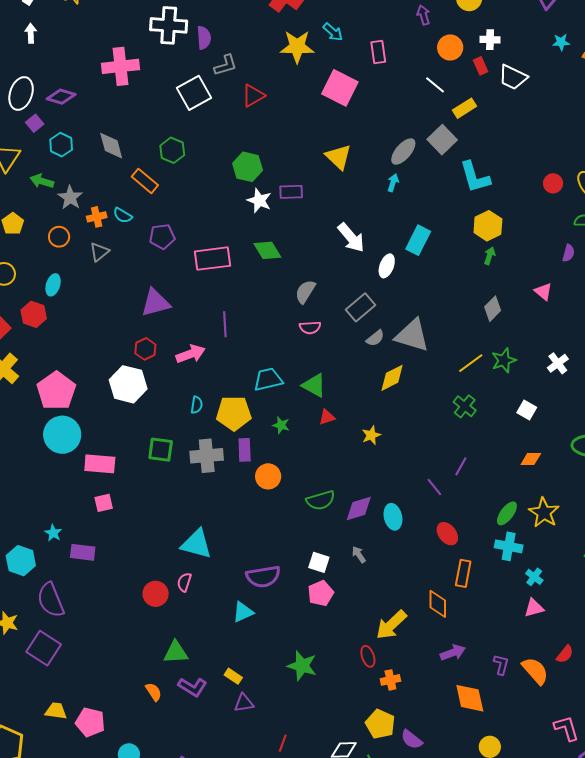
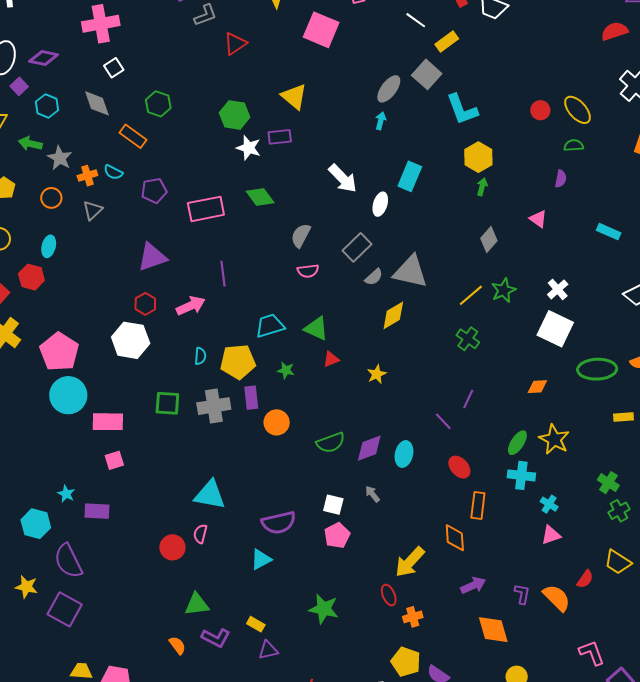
white square: (194, 93) -> (114, 68), moved, size x0.6
yellow triangle: (338, 157) -> (294, 96), moved
white square: (527, 410) -> (555, 329), moved, size x1.8
cyan ellipse: (393, 517) -> (404, 454), turned 30

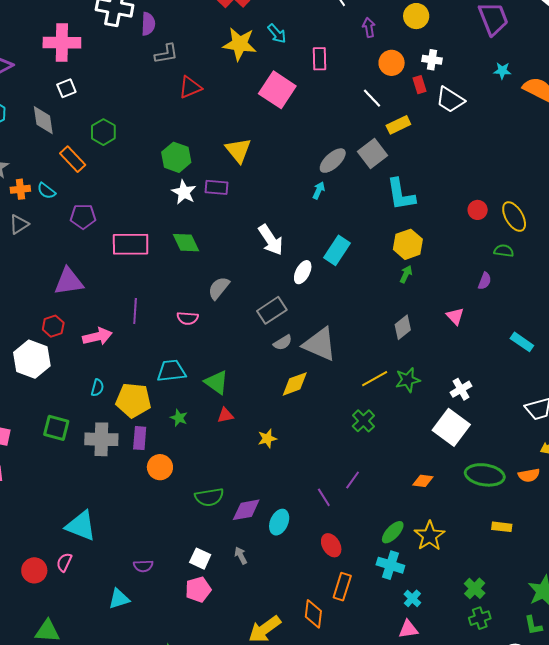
pink semicircle: (308, 271) -> (188, 318), moved
purple semicircle: (279, 523) -> (143, 566), size x0.6

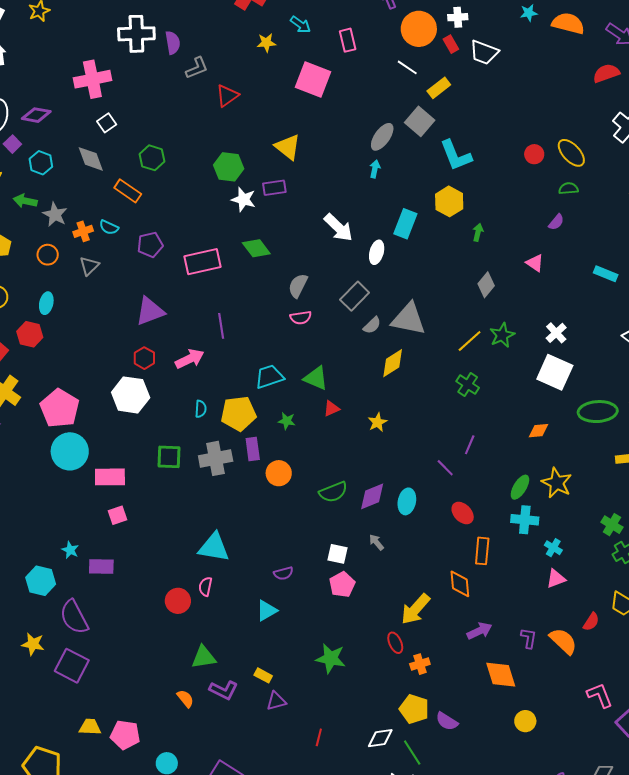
yellow star: (240, 44) -> (266, 43), size x0.6
orange circle: (392, 63) -> (419, 29), size x1.4
yellow hexagon: (408, 244) -> (449, 201), moved
purple semicircle: (485, 281) -> (556, 222), turned 30
pink semicircle: (188, 318) -> (301, 318), moved

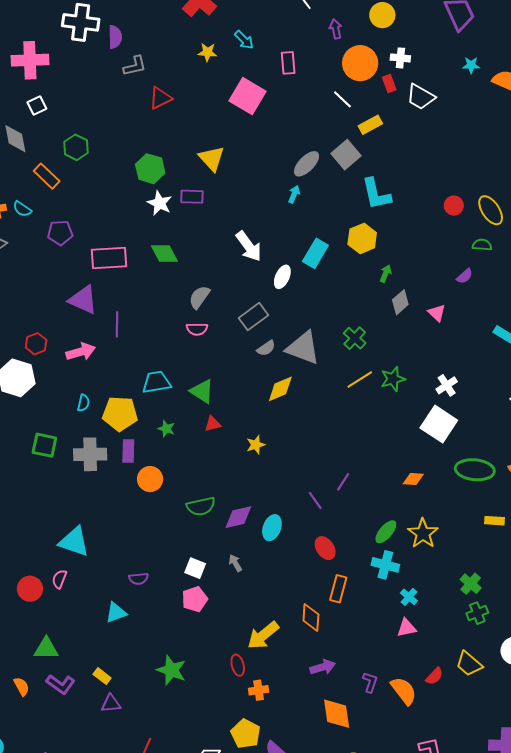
gray diamond: (486, 285) -> (400, 302), moved
purple triangle: (150, 311) -> (83, 300), moved, turned 36
green cross: (468, 385) -> (355, 338), moved

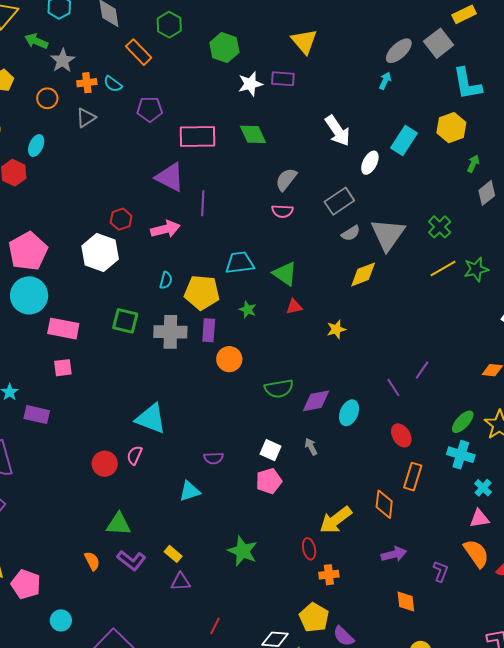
green hexagon: (150, 169) -> (224, 48), moved
white star: (160, 203) -> (250, 84), turned 30
gray triangle: (303, 348) -> (388, 234), turned 42
orange semicircle: (404, 691) -> (476, 553), moved
orange diamond: (337, 714) -> (406, 601), size x0.7

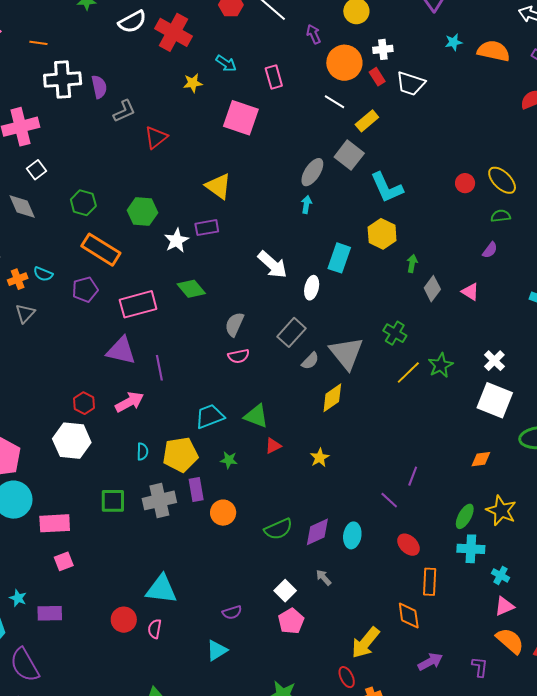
orange rectangle: (139, 52) -> (101, 250), moved, size x1.4
white square: (271, 450) -> (285, 591), turned 35
red circle: (105, 464) -> (124, 620), moved

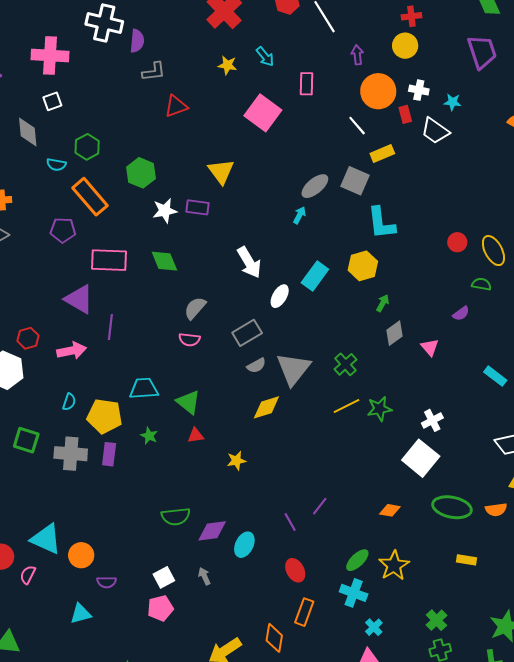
cyan star: (454, 42) -> (452, 102), moved
gray square: (349, 155) -> (355, 181), turned -32
cyan semicircle: (43, 274) -> (56, 165), moved, turned -30
orange circle: (223, 513) -> (81, 555), moved

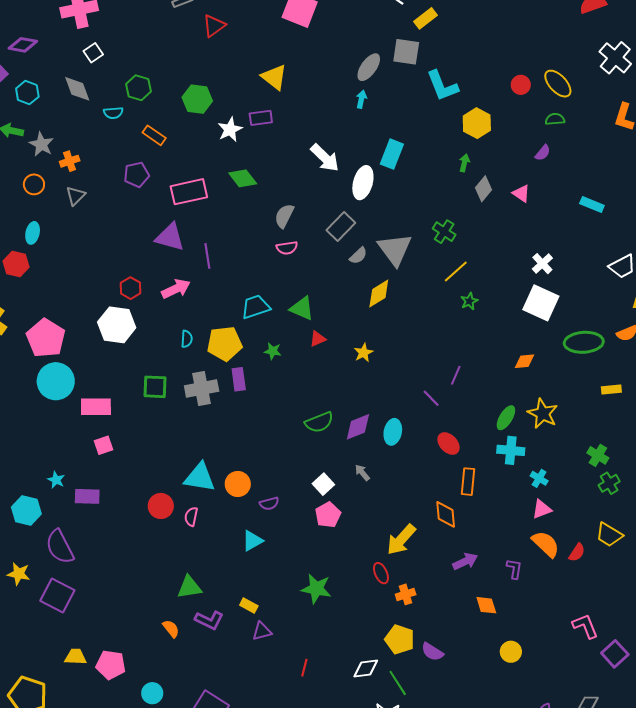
orange rectangle: (90, 197) -> (154, 135), size x0.6
yellow hexagon: (363, 266) -> (477, 123), moved
white ellipse: (280, 296) -> (363, 183), size x1.4
green star: (379, 409) -> (469, 301), moved, size x0.7

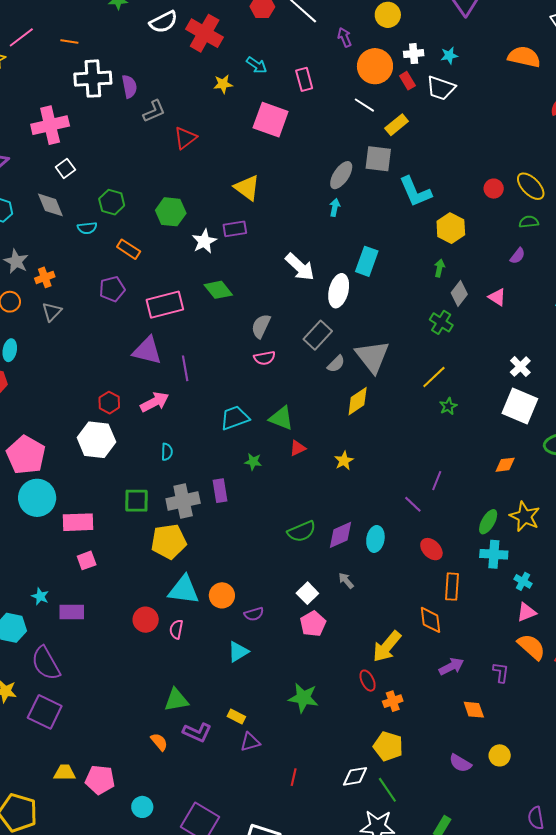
green cross: (444, 232) -> (441, 322), moved
yellow pentagon: (225, 344) -> (169, 541), moved
purple semicircle: (432, 652) -> (460, 763), moved

